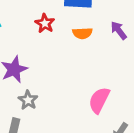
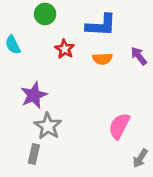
gray star: (28, 100) -> (48, 126), size x1.4

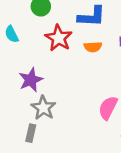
red star: (65, 49) -> (59, 38), size x1.5

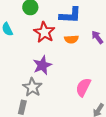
purple star: (31, 80) -> (42, 65), moved

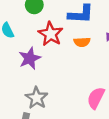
purple star: (42, 65) -> (30, 58), moved

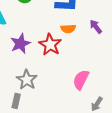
red star: (51, 34) -> (50, 45), moved

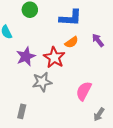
orange semicircle: (68, 29) -> (72, 42), turned -32
gray star: (27, 80) -> (42, 82), moved, turned 30

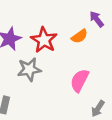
orange semicircle: (72, 42) -> (79, 36), moved

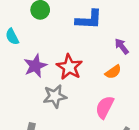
orange semicircle: (79, 36) -> (113, 72), moved

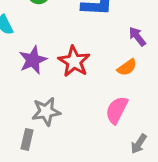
gray star: (55, 96) -> (46, 111), moved

